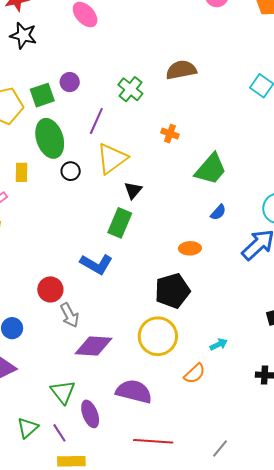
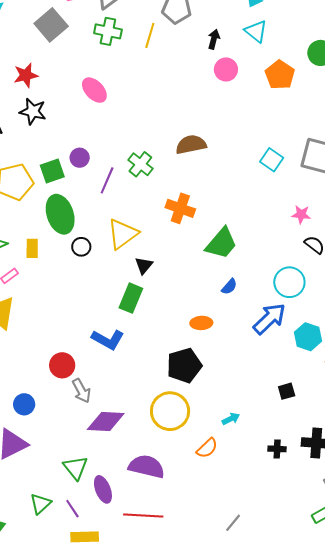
purple line: (96, 121) -> (107, 180), moved
orange cross: (170, 134) -> (180, 208), size x1.6
red line: (153, 441) -> (143, 515), moved

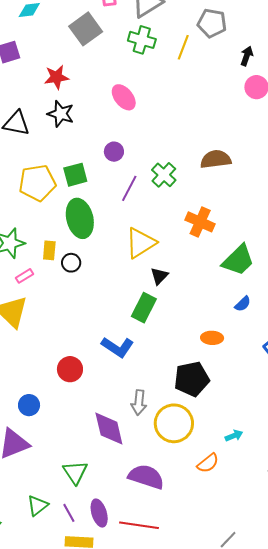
purple circle: (80, 158) -> (114, 152), moved
black circle: (81, 247) -> (71, 263), moved
gray arrow: (82, 391) -> (139, 403), moved, turned 30
purple diamond: (106, 421) -> (109, 429), turned 69
purple ellipse: (103, 489) -> (99, 513), moved

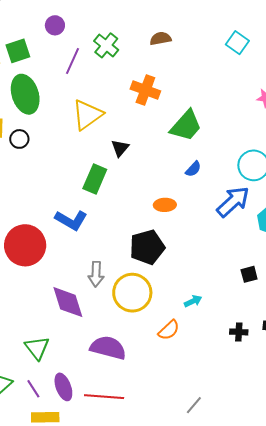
brown semicircle: (216, 159) -> (161, 39), moved, size x0.7
black triangle: (159, 276) -> (120, 148), moved
red circle: (70, 369) -> (25, 245), size x1.6

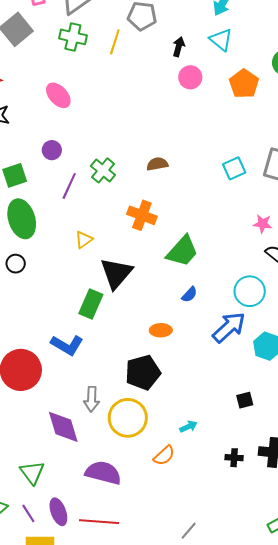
cyan square: (237, 43) -> (234, 168), turned 30
yellow triangle: (87, 115) -> (84, 240), size x0.6
black triangle: (120, 148) -> (116, 273), size x1.8

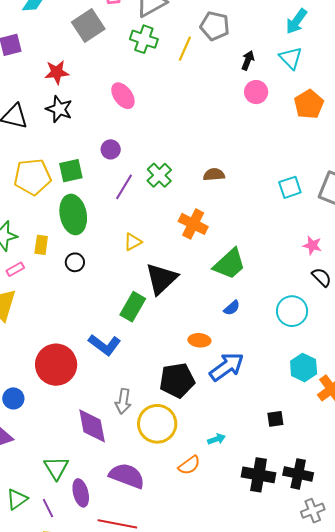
black circle: (16, 264) -> (75, 262), moved
blue arrow: (229, 327) -> (227, 367), moved
black cross: (234, 458) -> (259, 475), size x1.8
purple ellipse: (58, 512) -> (81, 493), moved

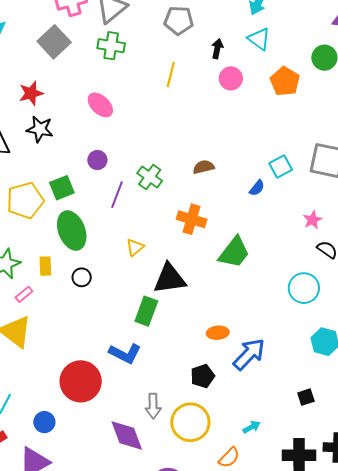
yellow line: (185, 49) -> (171, 75), moved
pink star: (312, 245) -> (313, 220), turned -30
black triangle: (161, 279) -> (170, 279), turned 45
blue semicircle: (232, 308) -> (257, 188), moved
black pentagon: (177, 380) -> (203, 376), size x0.7

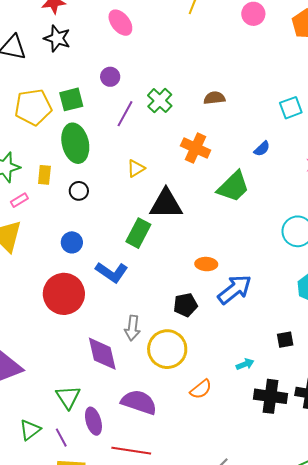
blue semicircle: (257, 188) -> (262, 149), moved
blue circle: (44, 422) -> (72, 242), moved
cyan arrow: (252, 427) -> (245, 364), moved

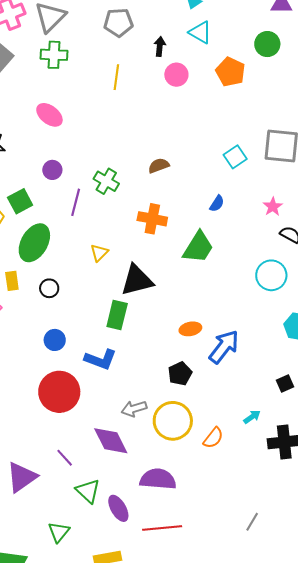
green ellipse: (75, 143) -> (34, 243), turned 57
gray arrow: (132, 328) -> (134, 409), turned 80
orange semicircle: (201, 389) -> (213, 438), moved
purple line: (61, 438) -> (65, 458), moved

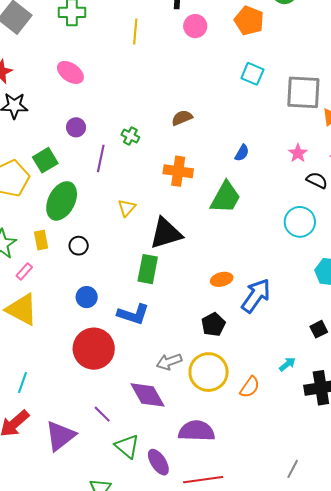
cyan square: (235, 157) -> (252, 74), moved, turned -30
green cross: (106, 181) -> (130, 136), size x0.7

